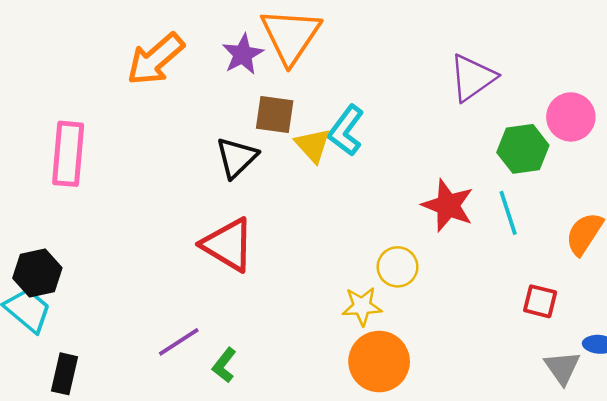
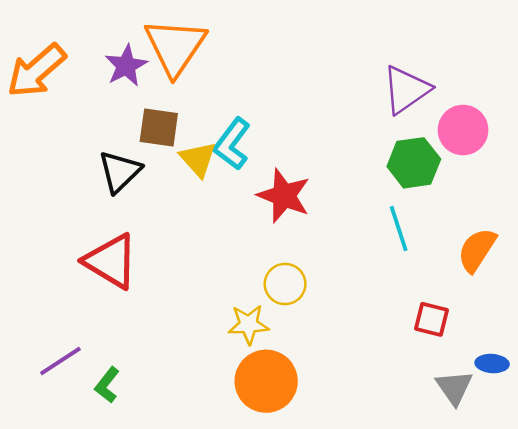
purple triangle: (472, 78) -> (406, 90), moved
red star: (448, 205) -> (284, 196), moved

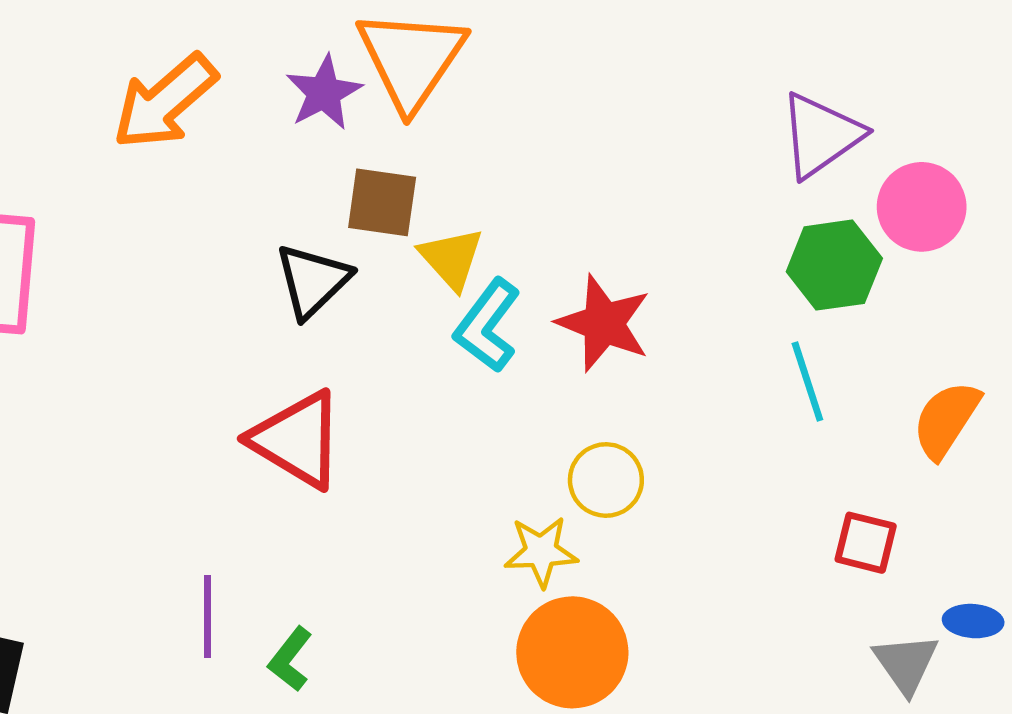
cyan L-shape: (232, 144) -> (487, 326), moved
purple line: (60, 361) -> (207, 617), turned -57

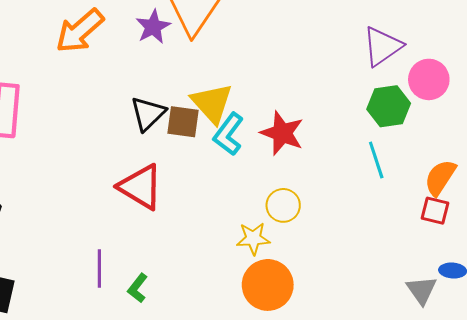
brown square: (382, 202) -> (183, 122), moved
yellow triangle: (451, 258) -> (212, 103), size x1.4
red square: (866, 543) -> (435, 211), moved

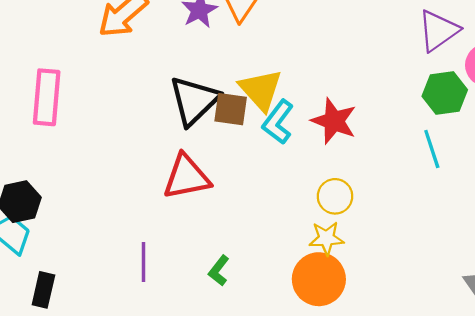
black triangle: (148, 114) -> (194, 101), size x1.4
red triangle: (141, 187) -> (187, 177), turned -42
yellow star: (253, 238) -> (326, 238), moved
green L-shape: (138, 288) -> (219, 271), moved

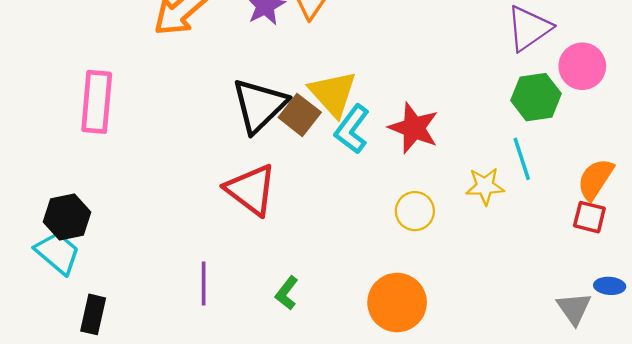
brown square: (231, 109) -> (300, 115), turned 30
red triangle: (187, 177) -> (251, 190), turned 48
yellow star: (326, 238) -> (485, 186), moved

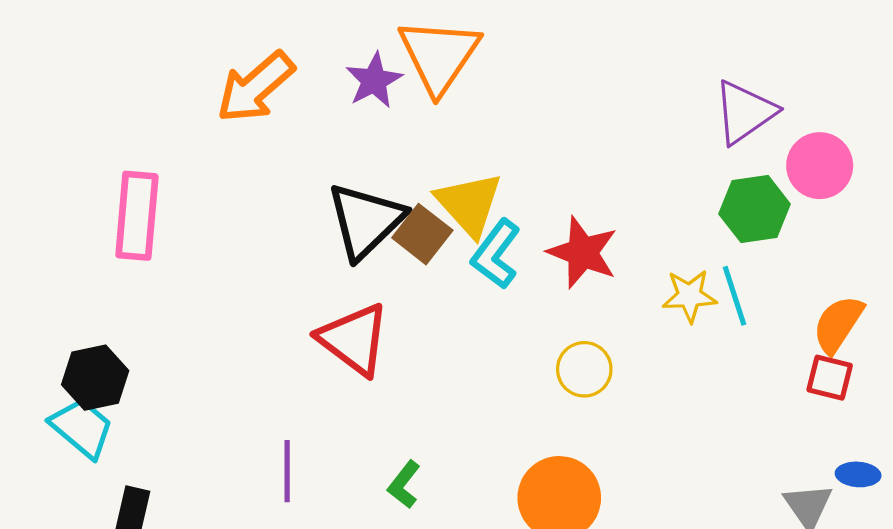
yellow star: (485, 186) -> (689, 296), moved

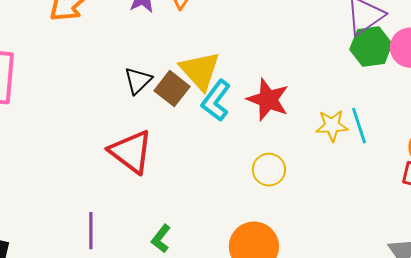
green hexagon: (755, 209) -> (371, 47), moved
black triangle: (366, 221) -> (138, 81), size x0.6

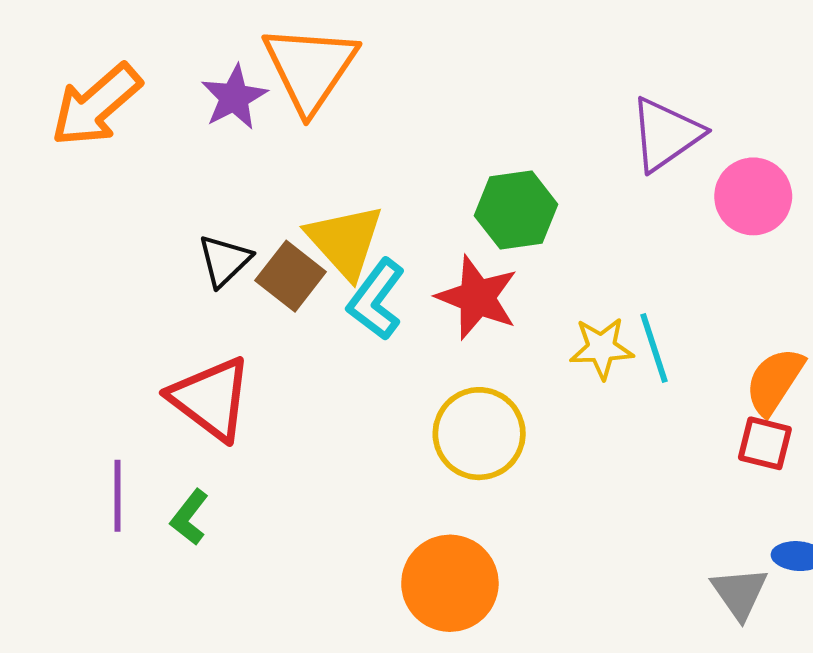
green hexagon: (371, 47) -> (516, 210), moved
yellow circle: (269, 170) -> (479, 434), size x1.4
purple line: (91, 231) -> (118, 496), moved
green L-shape: (161, 239) -> (189, 517), moved

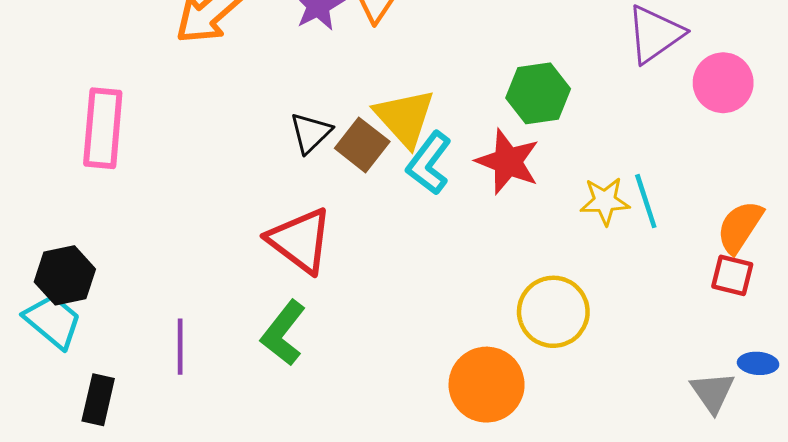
yellow circle: (479, 434) -> (553, 312), moved
purple line: (118, 496) -> (180, 347), moved
green L-shape: (189, 517) -> (283, 333), size x1.5

